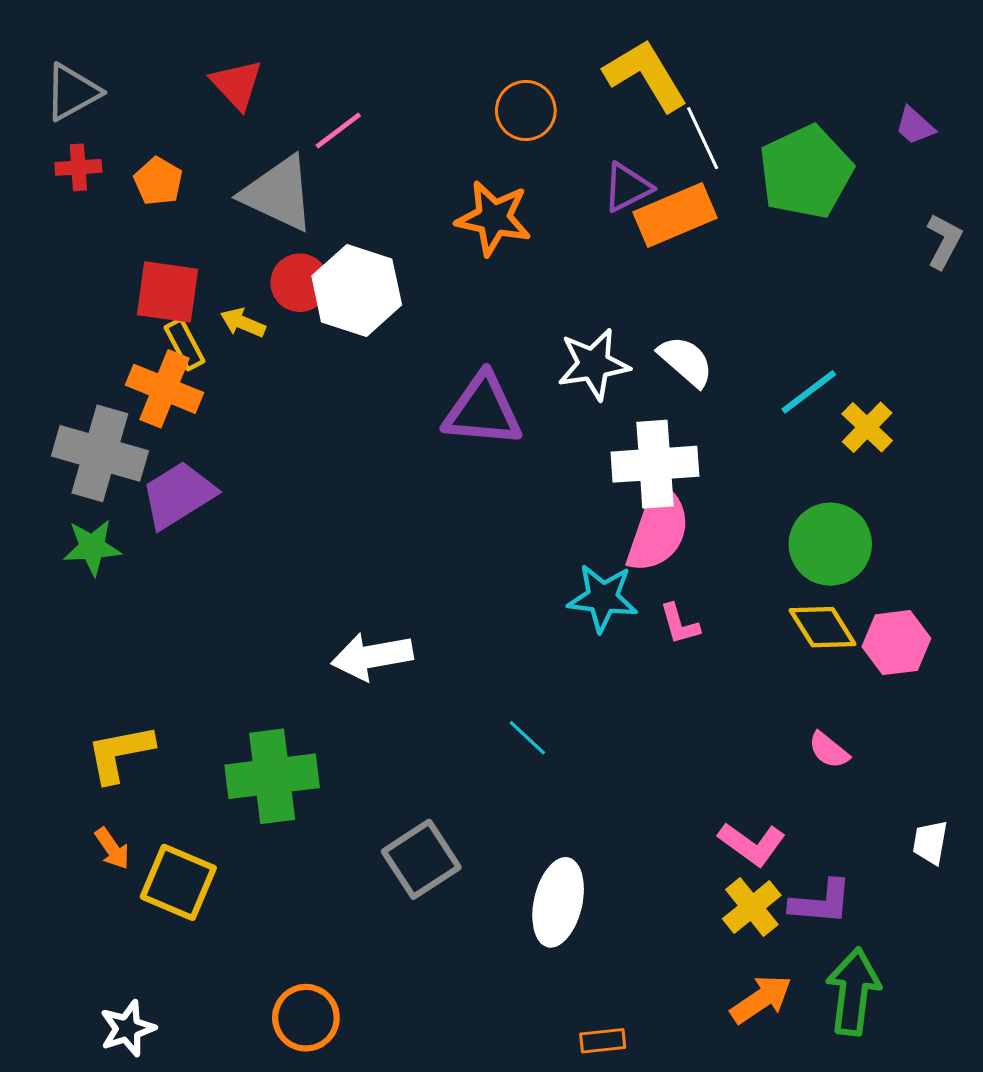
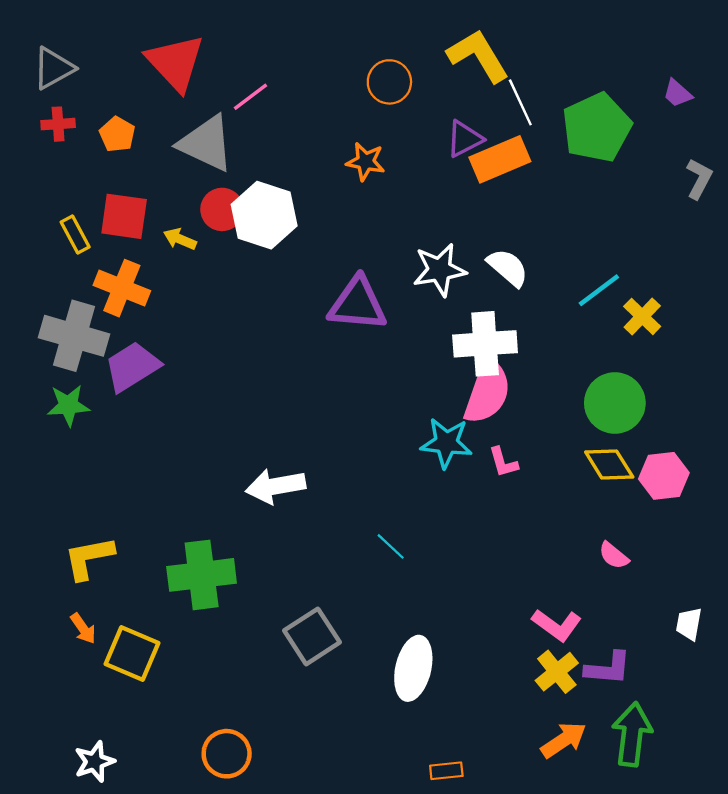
red triangle: (237, 84) -> (175, 63), size x1.5
orange star: (494, 218) -> (365, 162), size x0.7
yellow rectangle: (184, 344) -> (75, 234), moved

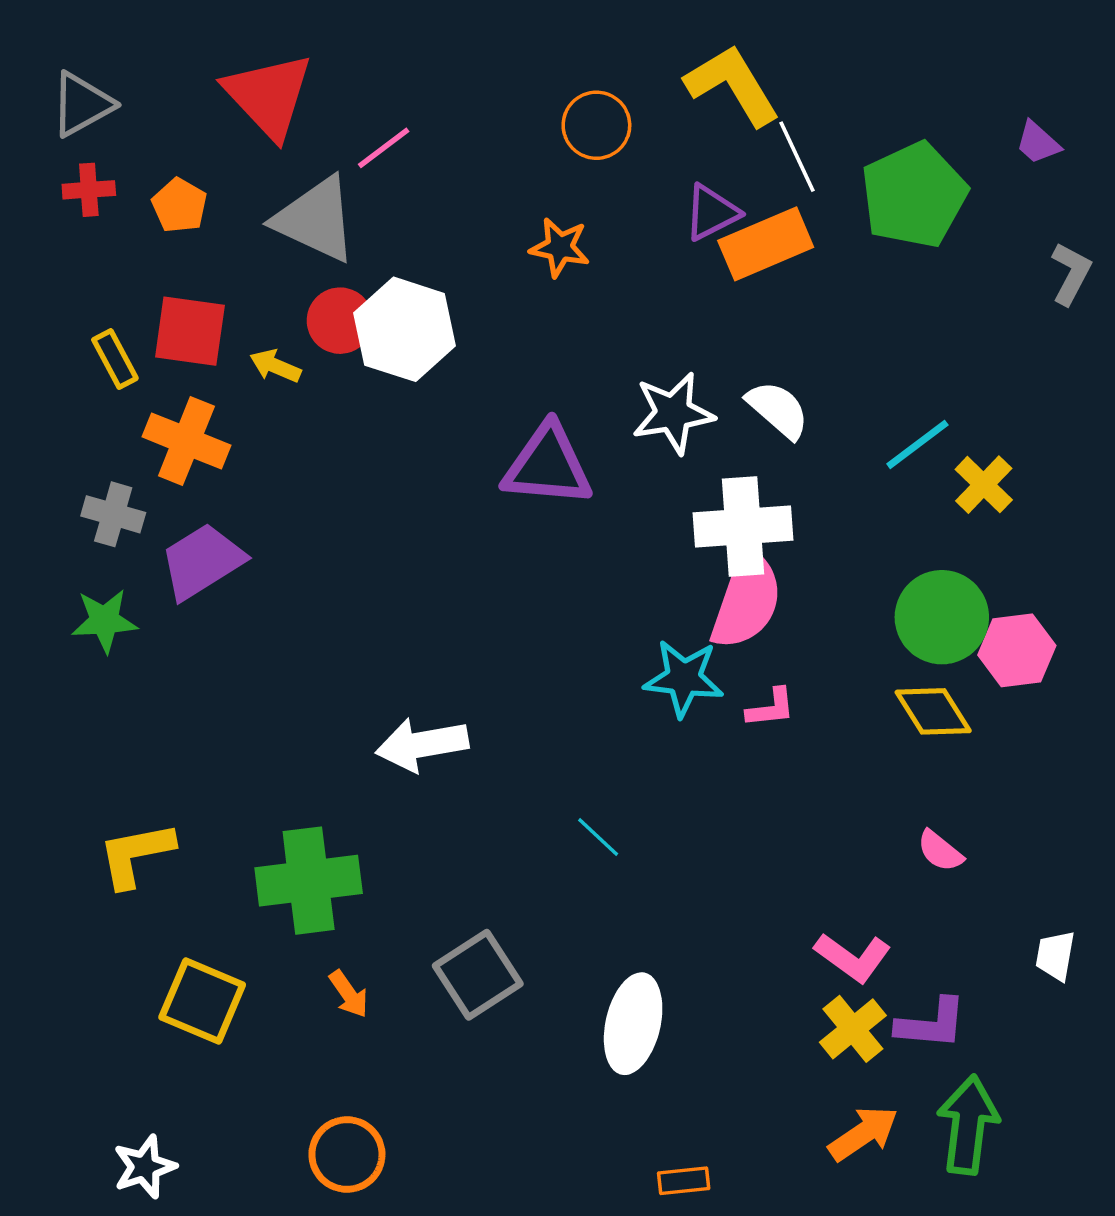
gray cross: (74, 336) -> (113, 514), size x0.6
pink L-shape: (503, 462) -> (771, 708), turned -80
pink hexagon: (664, 476) -> (1017, 650), moved
orange arrow: (83, 628) -> (349, 994), moved

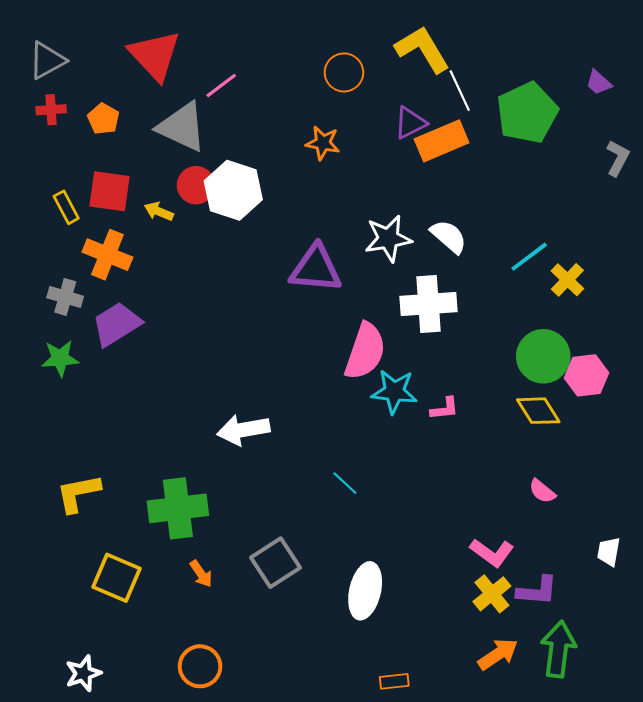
pink semicircle: (746, 600) -> (365, 351), moved

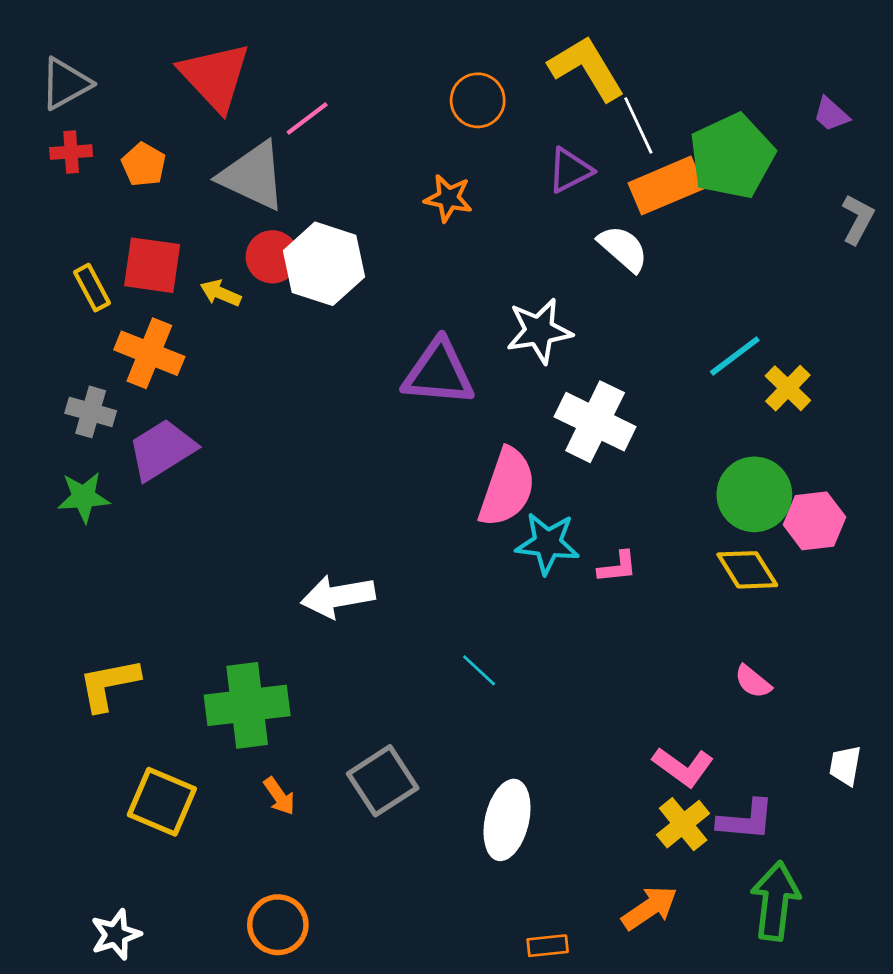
orange rectangle: (442, 141) -> (666, 186), moved
white semicircle: (449, 237) -> (623, 248), moved
white cross: (429, 304) -> (595, 422), turned 30
orange arrow: (498, 654) -> (650, 908), moved

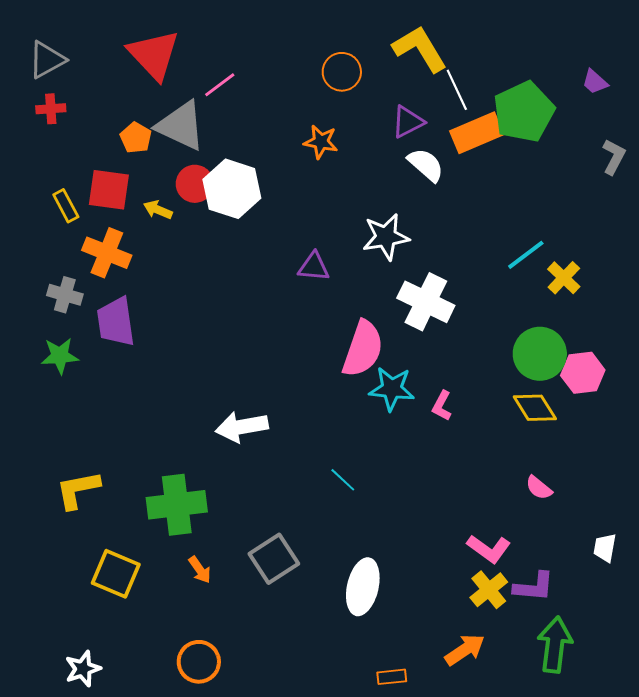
orange pentagon: (144, 165) -> (136, 138), moved
white semicircle: (623, 248) -> (426, 165), moved
purple triangle: (439, 373) -> (314, 267), size x0.6
purple trapezoid: (162, 450) -> (116, 322), turned -66
pink L-shape: (617, 567) -> (442, 406), turned 124

